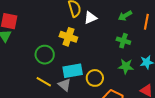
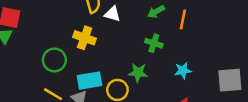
white triangle: (90, 18) -> (112, 14), turned 40
green star: (126, 66) -> (138, 73), moved

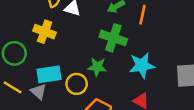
green cross: (154, 43) -> (113, 38), size x1.5
cyan star: (183, 70) -> (142, 65), size x1.5

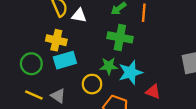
cyan star: (142, 65) -> (130, 72), moved
cyan rectangle: (49, 74) -> (65, 60), moved

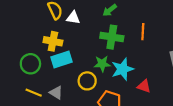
orange line: (144, 13) -> (143, 32), moved

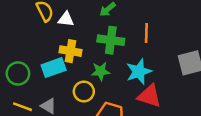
yellow cross: (53, 41) -> (70, 51), moved
cyan star: (123, 69) -> (139, 72), moved
red triangle: (144, 86) -> (149, 96), size x1.5

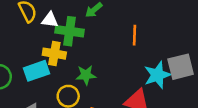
green cross: (111, 40) -> (70, 31), moved
cyan star: (139, 72) -> (157, 75), moved

